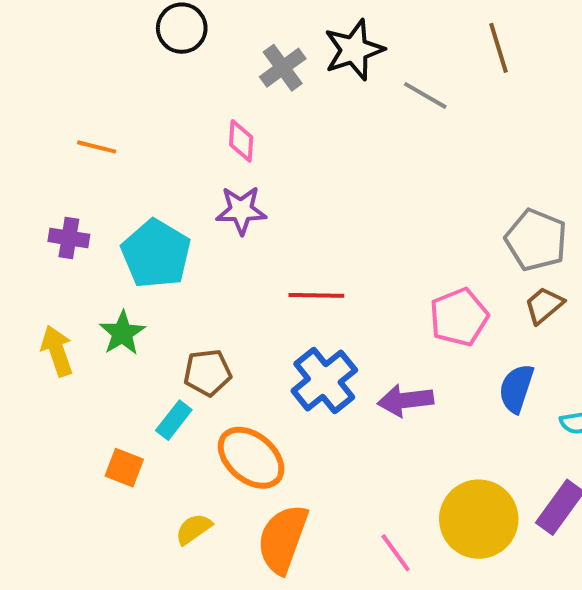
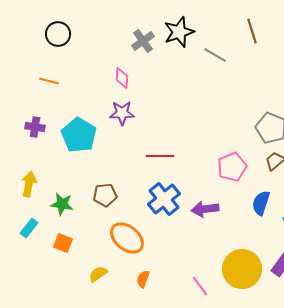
black circle: (182, 28) -> (58, 34), moved
green star: (122, 333) -> (62, 204), moved, turned -30
yellow arrow: (57, 351) -> (29, 184), turned 30
cyan rectangle: (174, 420) -> (29, 228), moved
orange semicircle: (283, 539) -> (143, 279), size x0.5

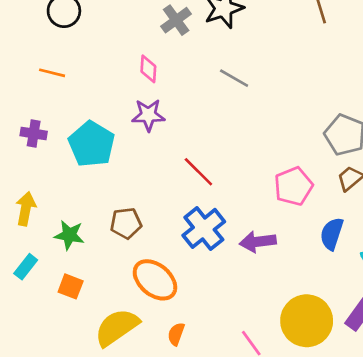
gray line: (215, 55) -> (234, 78), moved
red line: (160, 156) -> (198, 172), turned 44
yellow semicircle: (98, 274) -> (117, 327), size x1.8

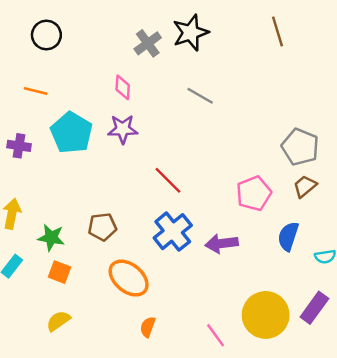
cyan pentagon: (92, 144) -> (71, 133), moved
orange square: (71, 286) -> (60, 272), moved
yellow semicircle: (117, 327) -> (58, 321), moved, size x0.6

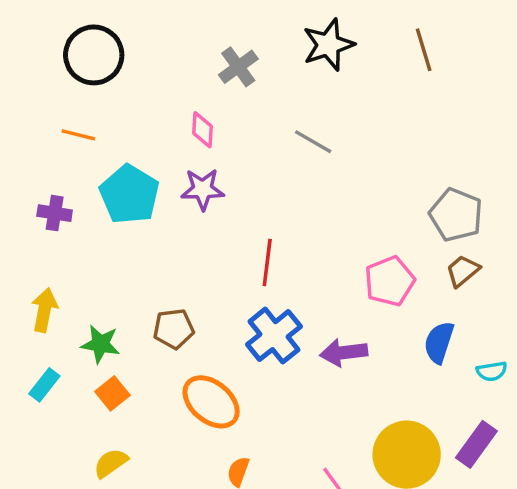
black star: (191, 33) -> (328, 45), moved
black circle: (46, 35) -> (94, 55), size x1.4
red line: (168, 180) -> (267, 262), turned 52
orange square: (60, 272) -> (112, 393), turned 30

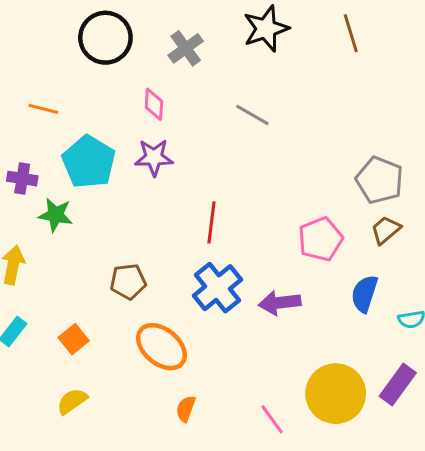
black circle: (94, 55) -> (105, 38), moved
green star: (101, 344) -> (55, 215), moved

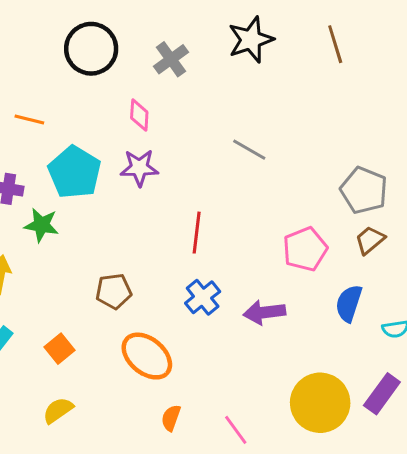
gray line: (252, 115) -> (249, 150), moved
blue cross: (218, 288) -> (203, 297), size x0.7
pink line: (272, 419) -> (236, 430), moved

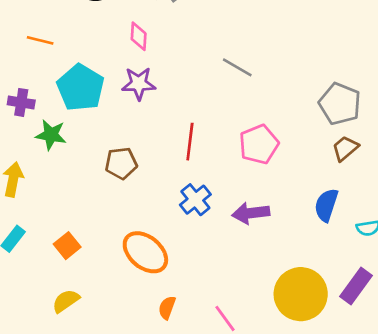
pink pentagon: (305, 249) -> (259, 144), moved
brown pentagon: (114, 291) -> (121, 163), moved

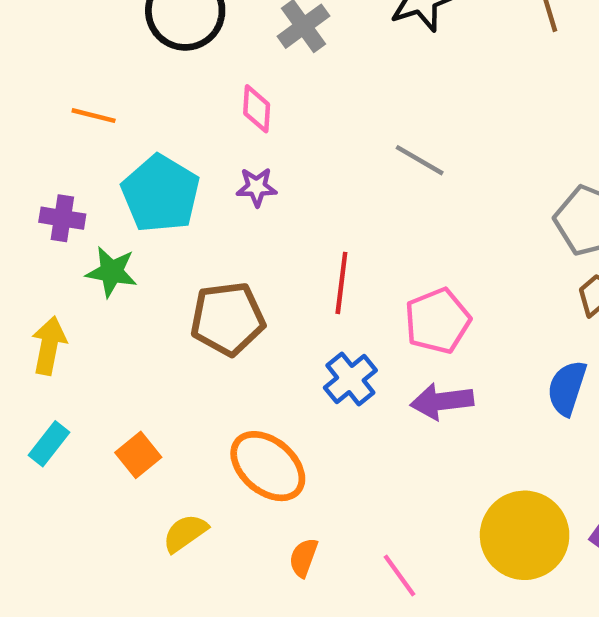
purple star: (139, 84) -> (257, 187), size x0.7
pink pentagon: (259, 144) -> (437, 321), moved
brown pentagon: (121, 163) -> (228, 319), size x1.4
yellow semicircle: (66, 301) -> (185, 533), moved

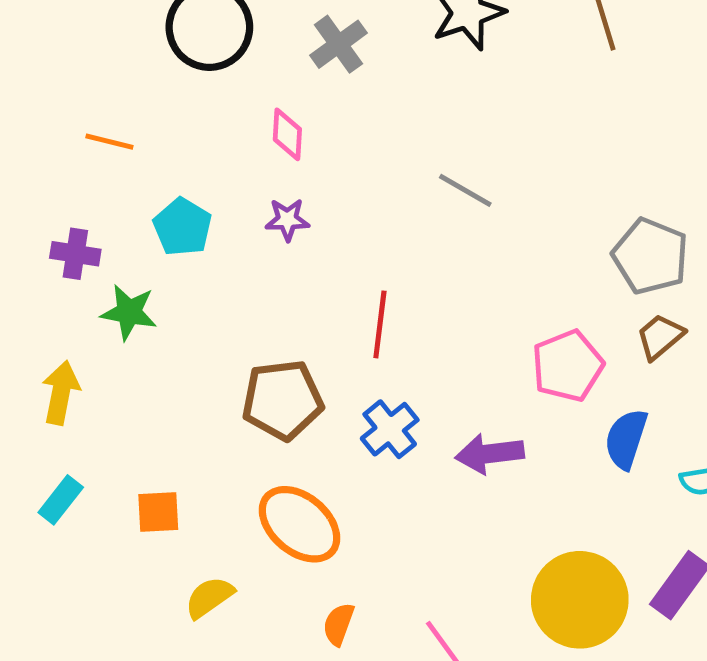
cyan pentagon: (161, 194) -> (183, 227), size x0.7
brown pentagon: (228, 319) -> (282, 400), moved
pink pentagon: (437, 321) -> (568, 366), moved
orange square: (138, 455) -> (158, 512), turned 36

